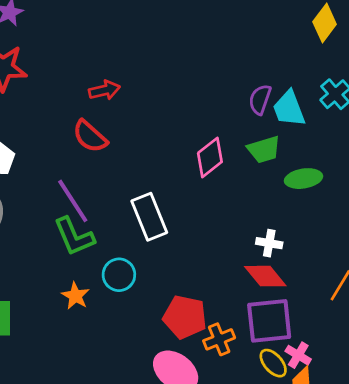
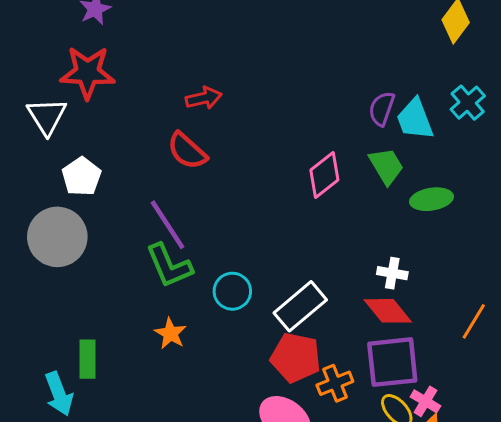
green trapezoid: (264, 150) -> (386, 166), turned -104
white rectangle: (149, 217) -> (300, 306), moved, turned 72
cyan circle: (119, 275) -> (232, 291), moved

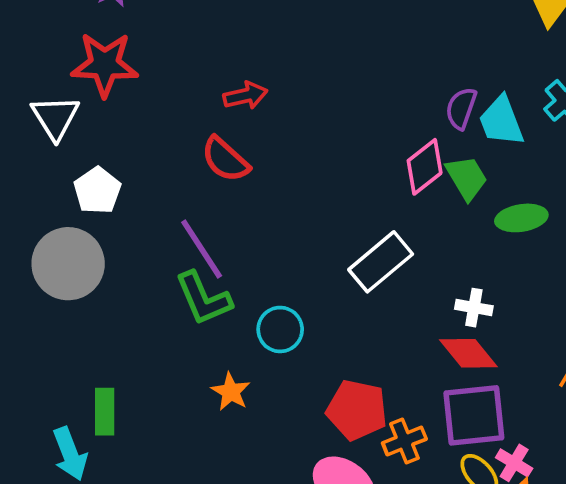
pink diamond: (324, 175) -> (425, 167), moved
white rectangle: (300, 306) -> (381, 262), moved
orange star: (170, 333) -> (231, 392), moved

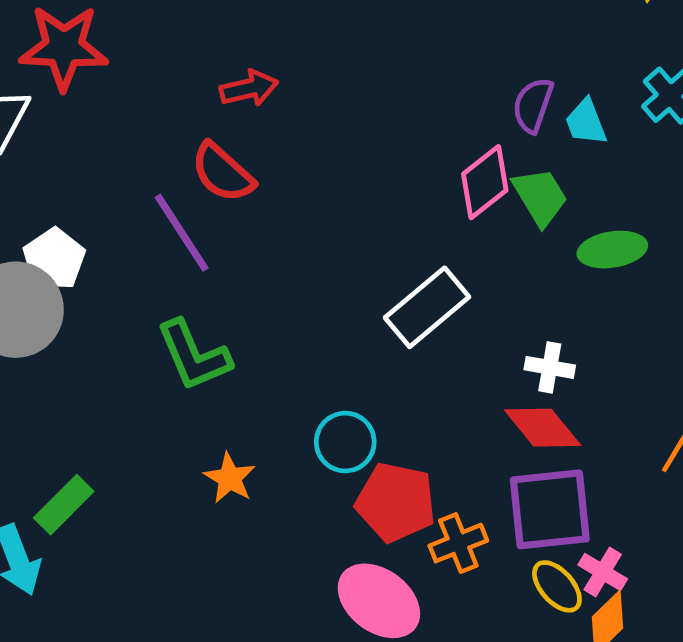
cyan trapezoid: (501, 121) -> (586, 122), size x0.7
white pentagon: (97, 191) -> (54, 259), moved
purple line: (202, 249) -> (182, 233), moved
cyan circle: (280, 329) -> (345, 442), moved
green rectangle: (105, 412) -> (64, 505), turned 45

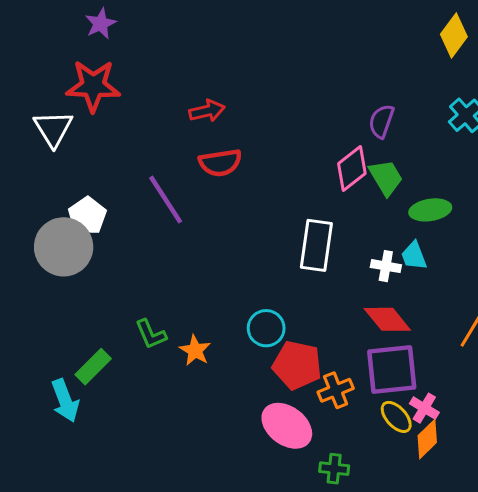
cyan trapezoid: (586, 122) -> (414, 256), moved
red semicircle: (223, 173) -> (220, 163), moved, turned -51
white rectangle: (427, 307) -> (316, 245), turned -42
green L-shape: (194, 355) -> (151, 334), moved, size x0.7
white cross: (550, 367) -> (386, 266), moved

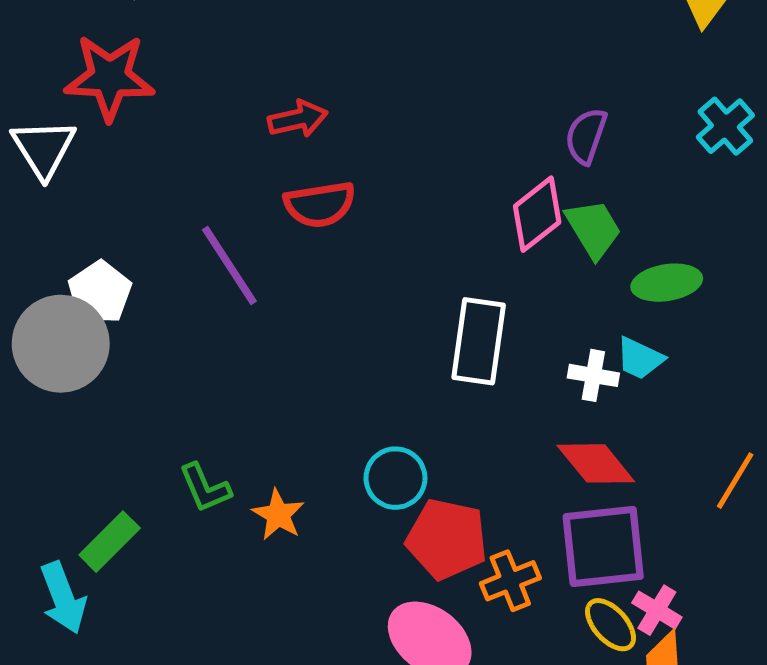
cyan trapezoid: (414, 256) -> (640, 358), turned -44

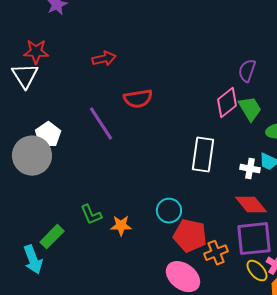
red star: (110, 77) -> (36, 52), moved, size x0.7
red arrow: (298, 119) -> (104, 59), moved
orange star: (278, 515) -> (121, 226), turned -30

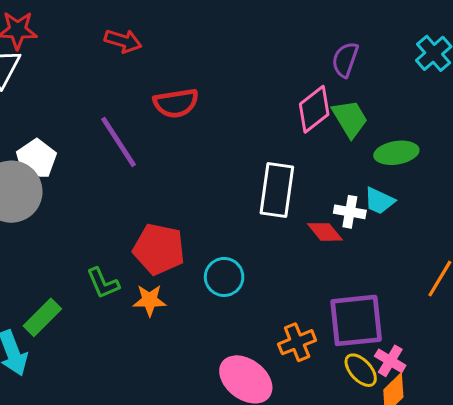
red arrow: (104, 59) -> (123, 41), turned 30
red diamond: (251, 205) -> (325, 232), moved, size x0.7
red pentagon: (190, 236) -> (159, 249), moved

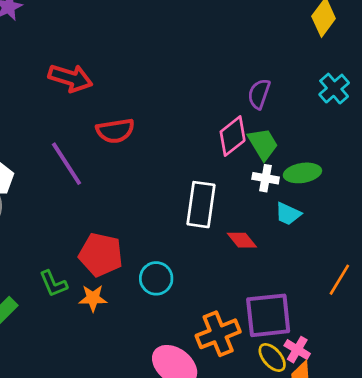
red arrow: (123, 41) -> (70, 78), size x1.4
white cross: (350, 212) -> (266, 178), moved
orange cross: (297, 342) -> (218, 334), size x1.4

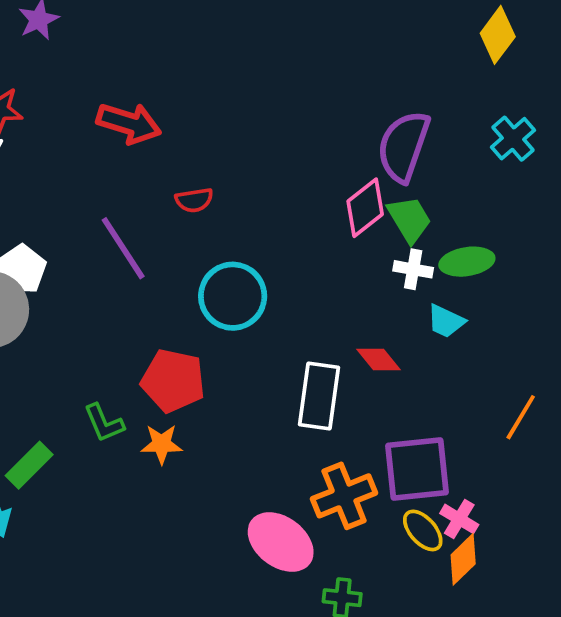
purple semicircle: (259, 94) -> (404, 146), size x1.6
red semicircle: (115, 131) -> (194, 200), size x0.7
white rectangle: (201, 205) -> (319, 396), moved
cyan circle: (156, 278) -> (233, 296), moved, size x1.4

